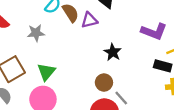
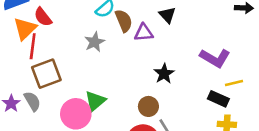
gray star: (36, 33) -> (95, 42), moved, turned -30
green triangle: (46, 72) -> (95, 101), moved

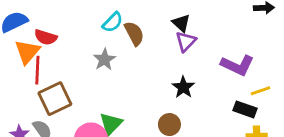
red semicircle: (43, 17) -> (46, 37), turned -30
purple triangle: (144, 33) -> (186, 41), moved, turned -36

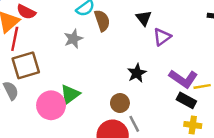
purple triangle: (186, 41) -> (162, 37), moved
purple L-shape: (237, 65) -> (183, 79), moved

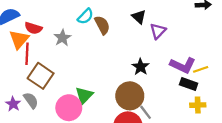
gray star: (73, 39) -> (62, 38), moved
brown square: (26, 65) -> (41, 76), turned -30
brown circle: (120, 103) -> (130, 96), size x1.6

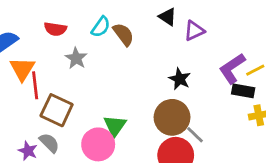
red semicircle: (33, 28) -> (55, 29), moved
purple triangle: (158, 31) -> (194, 31), turned 30
purple L-shape: (183, 65) -> (232, 68), turned 130

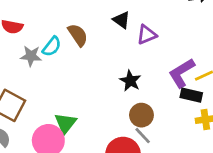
cyan semicircle: (101, 27) -> (52, 46), moved
gray star: (76, 58) -> (31, 56), turned -30
brown circle: (172, 117) -> (141, 115), moved, size x0.7

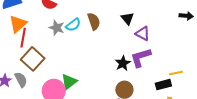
purple triangle: (147, 35) -> (143, 34), turned 35
purple L-shape: (182, 73) -> (141, 57), moved
black rectangle: (191, 95) -> (163, 85), turned -42

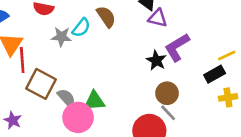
purple triangle: (143, 34) -> (158, 18), moved
gray semicircle: (21, 80) -> (66, 98), moved
green triangle: (69, 82) -> (94, 101), turned 48

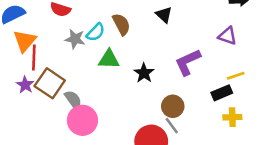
purple triangle: (158, 18) -> (227, 36), moved
black star: (156, 60) -> (144, 73), moved
green triangle: (94, 101) -> (109, 59), moved
purple star: (13, 120) -> (25, 85), moved

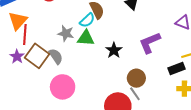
cyan semicircle: (96, 32) -> (87, 20), moved
gray star: (75, 39) -> (66, 33), moved
gray semicircle: (73, 100) -> (56, 56), moved

